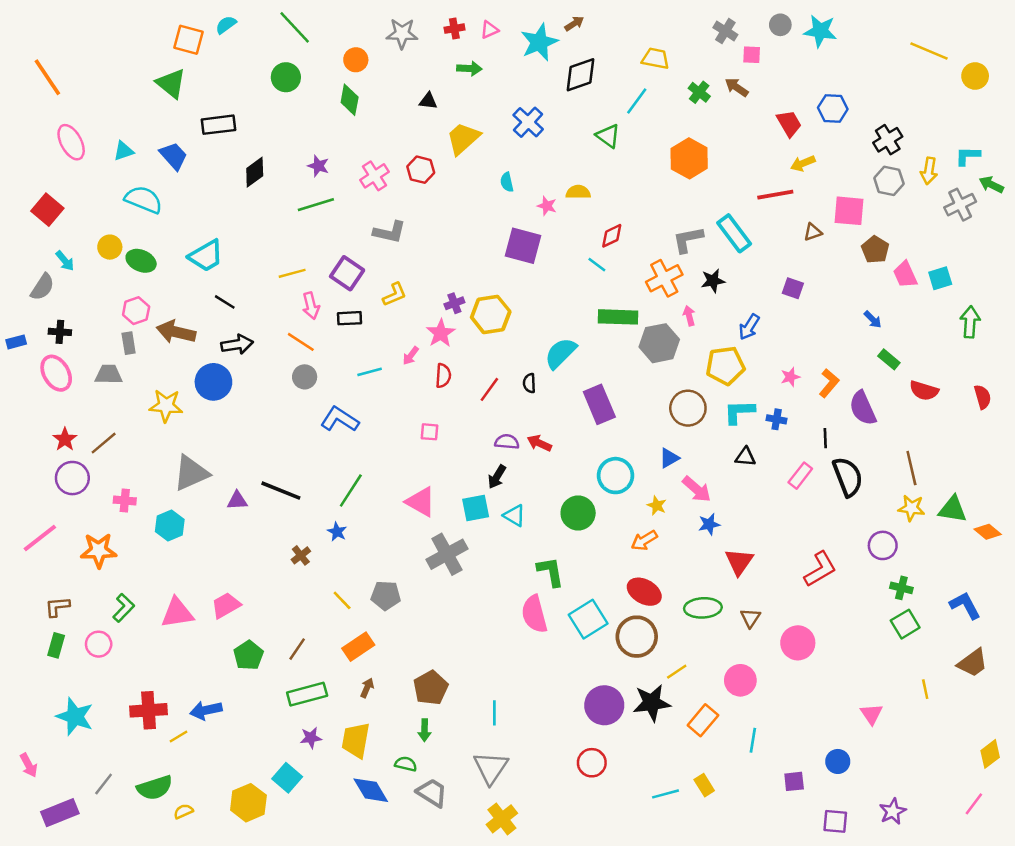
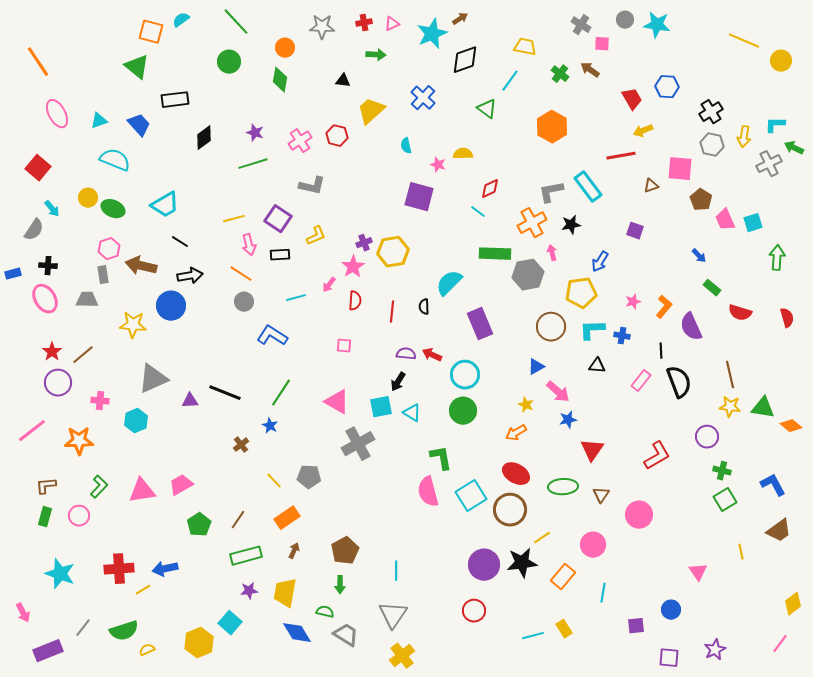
red line: (489, 389) -> (392, 312), turned -30
cyan circle: (616, 476) -> (465, 375), moved

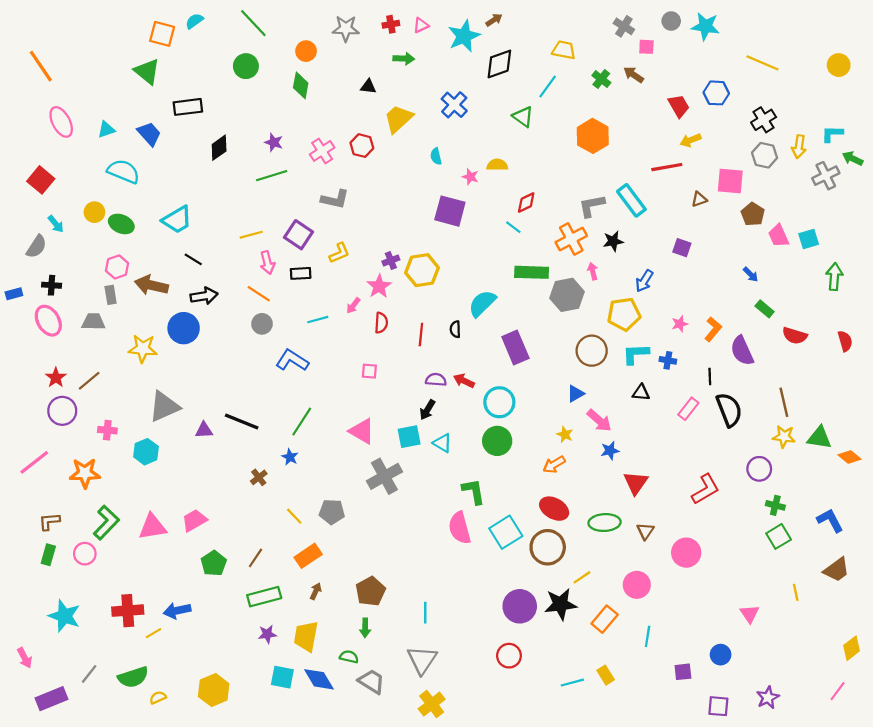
yellow line: (744, 41) -> (762, 63), moved
green L-shape: (99, 487) -> (106, 523), size x1.4
cyan square: (230, 623) -> (282, 677), moved, turned -30

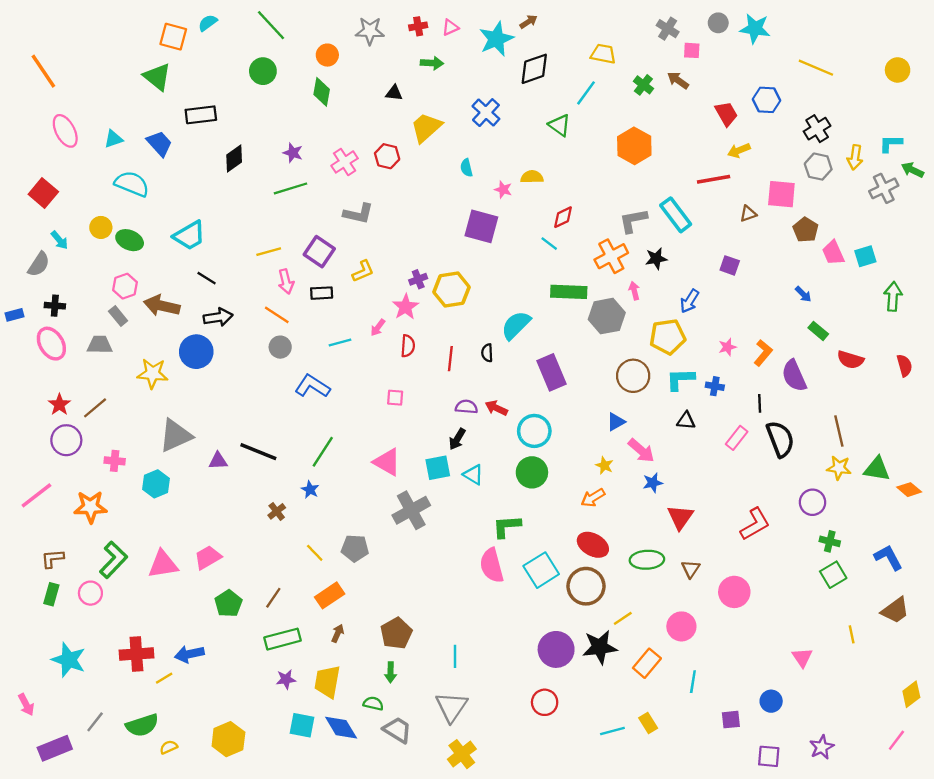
gray rectangle: (111, 295) -> (118, 316), turned -30
green L-shape: (474, 491) -> (507, 526), turned -84

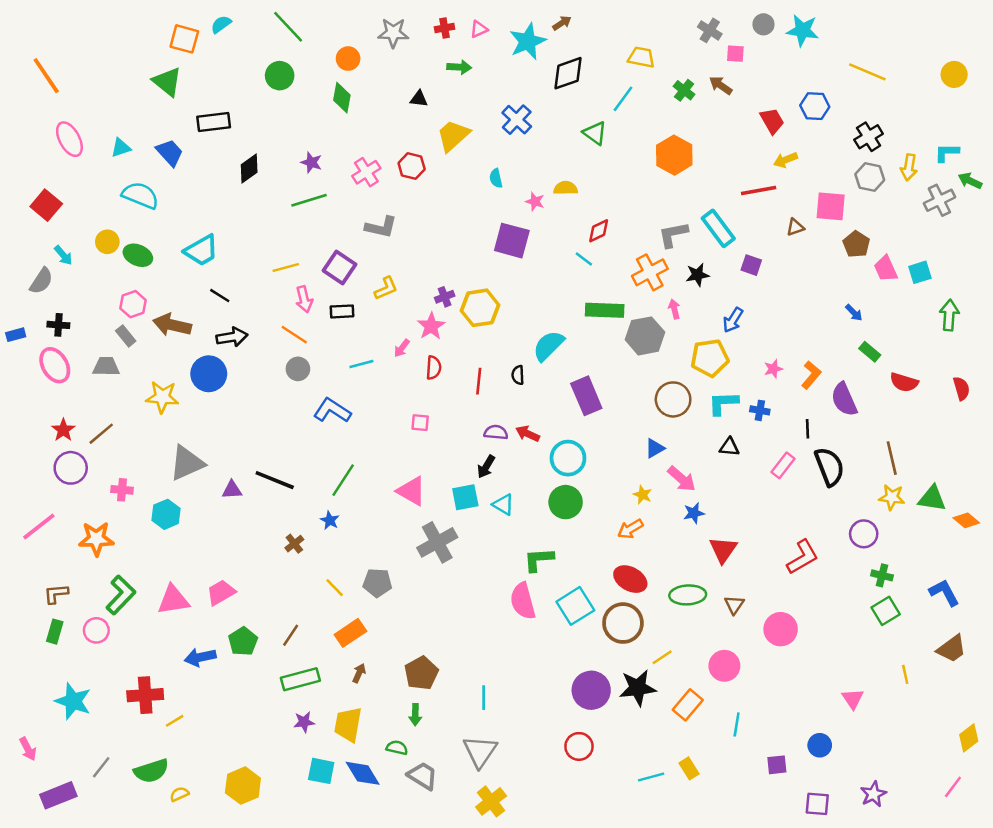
purple square: (730, 265) -> (751, 265), moved
blue arrow: (189, 654) -> (200, 657), moved

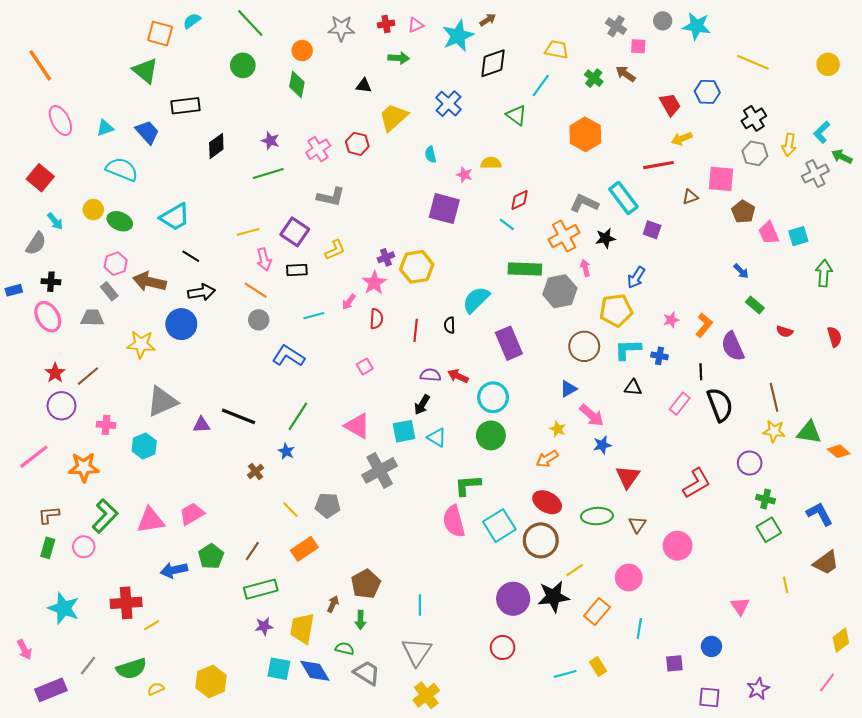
cyan L-shape: (947, 153) -> (822, 132), turned -45
gray L-shape: (673, 234) -> (584, 203), turned 36
red semicircle: (904, 382) -> (785, 332), size x0.7
pink square: (420, 423) -> (365, 367), turned -35
brown arrow: (359, 673) -> (333, 604), moved

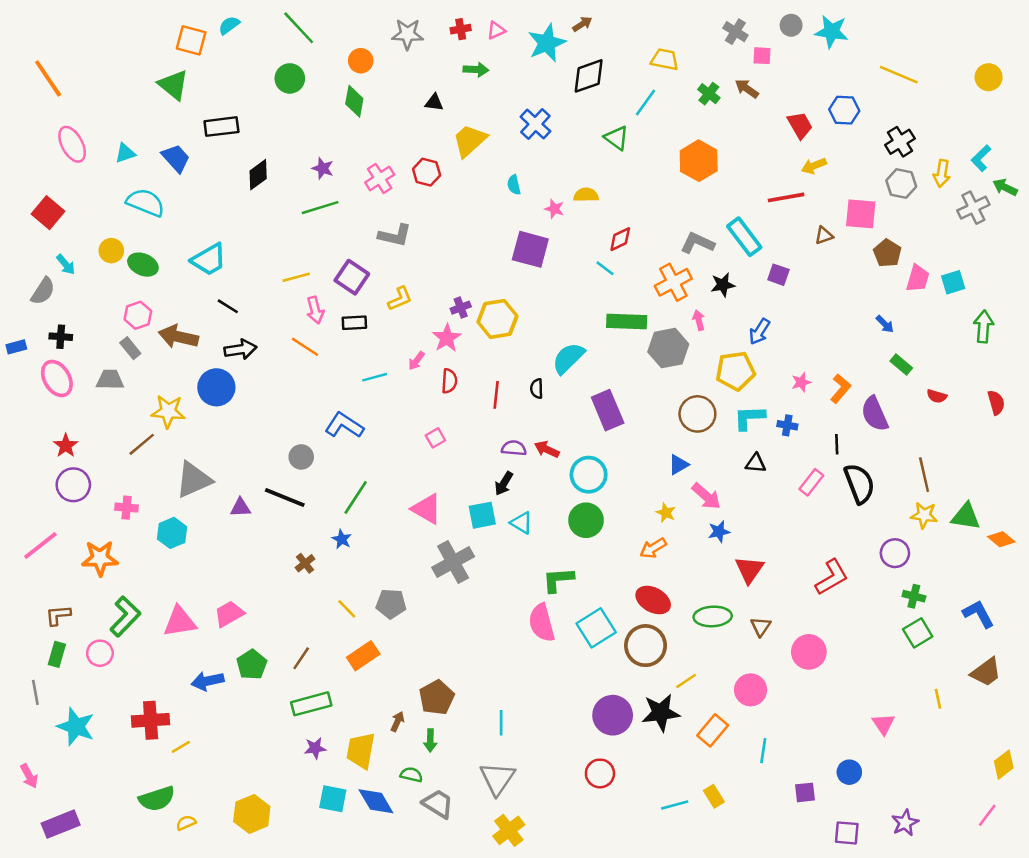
pink trapezoid: (769, 233) -> (918, 278), turned -140
gray circle: (259, 320) -> (301, 457), moved
brown line: (88, 376) -> (142, 444), moved
gray line: (88, 666) -> (35, 692), moved, turned -48

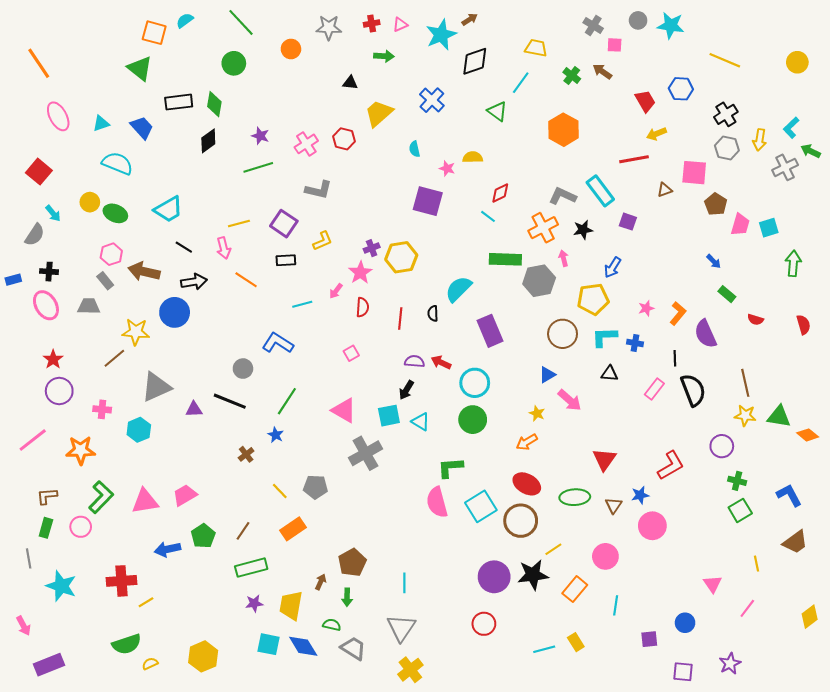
green diamond: (354, 101) -> (214, 104), moved
pink arrow: (315, 310) -> (224, 248), moved
blue star: (719, 532) -> (640, 495), moved
pink line: (987, 815) -> (747, 608), moved

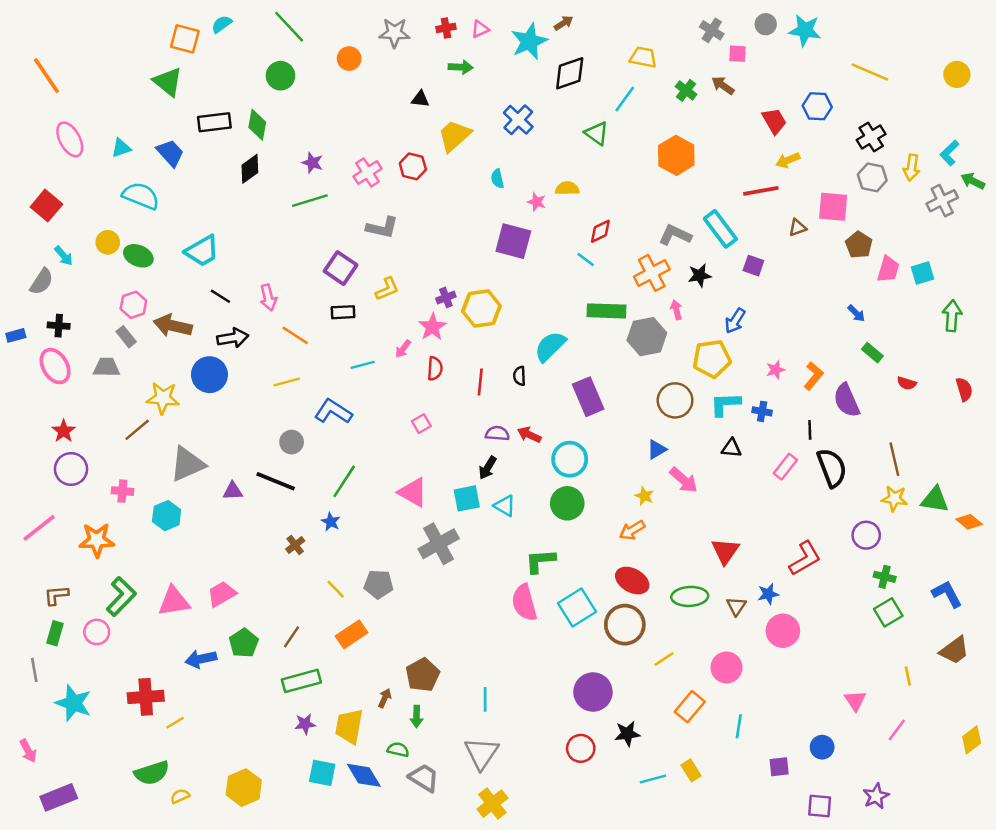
yellow line: (239, 224) -> (287, 382), moved
black star: (533, 575) -> (627, 734), moved, size x0.7

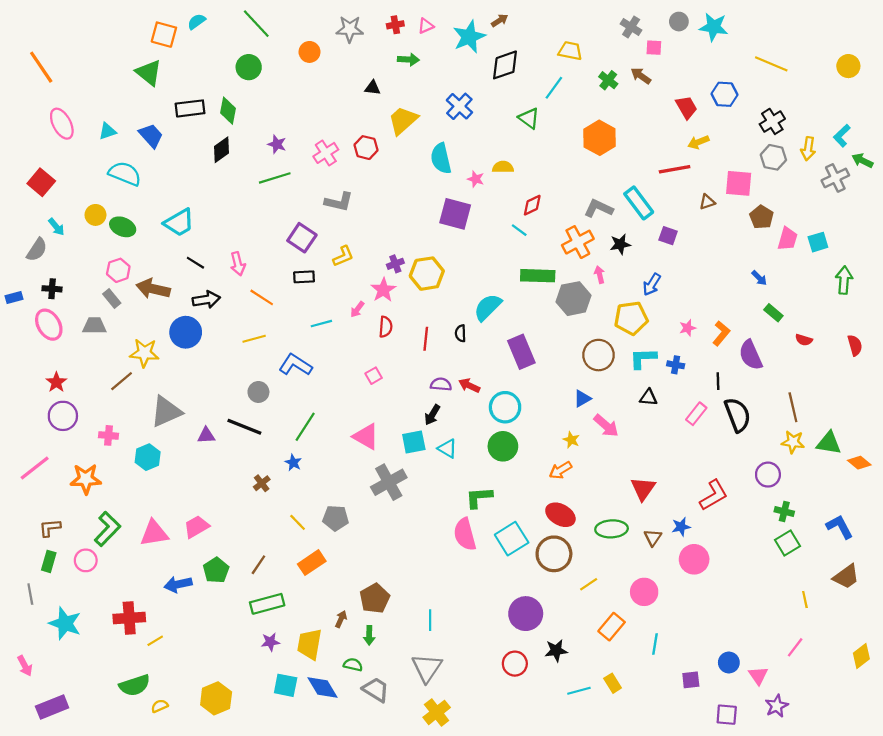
cyan semicircle: (497, 179) -> (441, 158), size x1.8
pink triangle: (855, 701) -> (758, 676), moved

